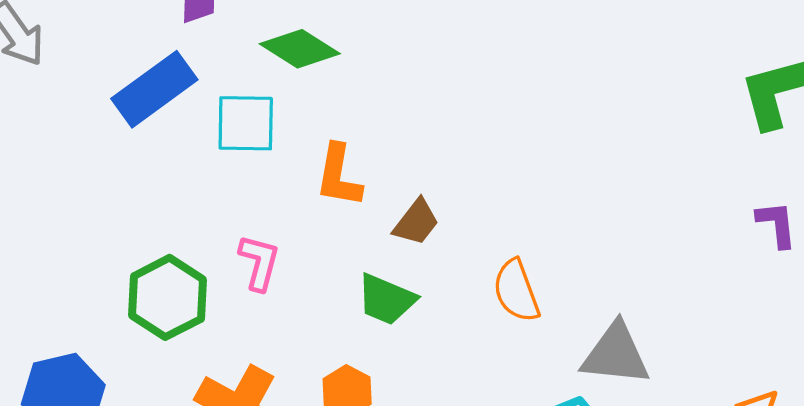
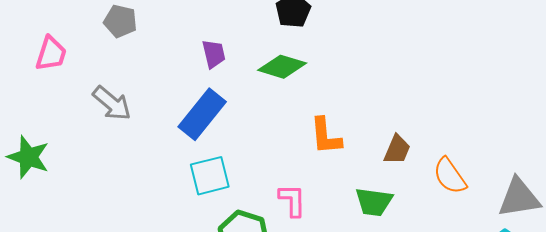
cyan square: (246, 123) -> (210, 176), moved
brown trapezoid: (416, 222) -> (397, 150), moved

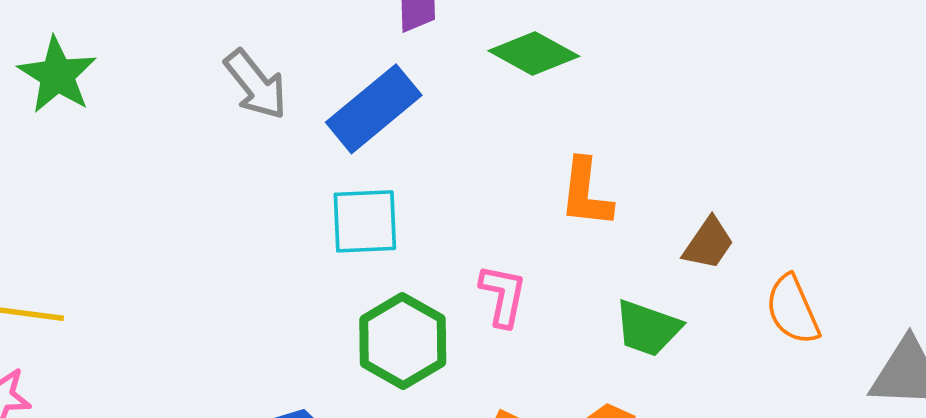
gray arrow: (112, 103) -> (256, 85), moved
green star: (28, 157) -> (57, 75), moved

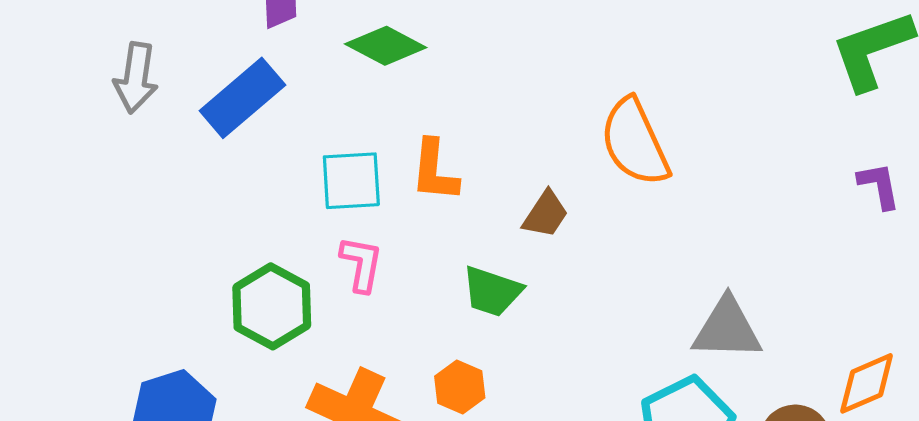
gray arrow: (256, 85) -> (136, 78), turned 48
cyan square: (365, 221) -> (351, 181), moved
orange semicircle: (793, 310) -> (635, 142), moved, size x1.4

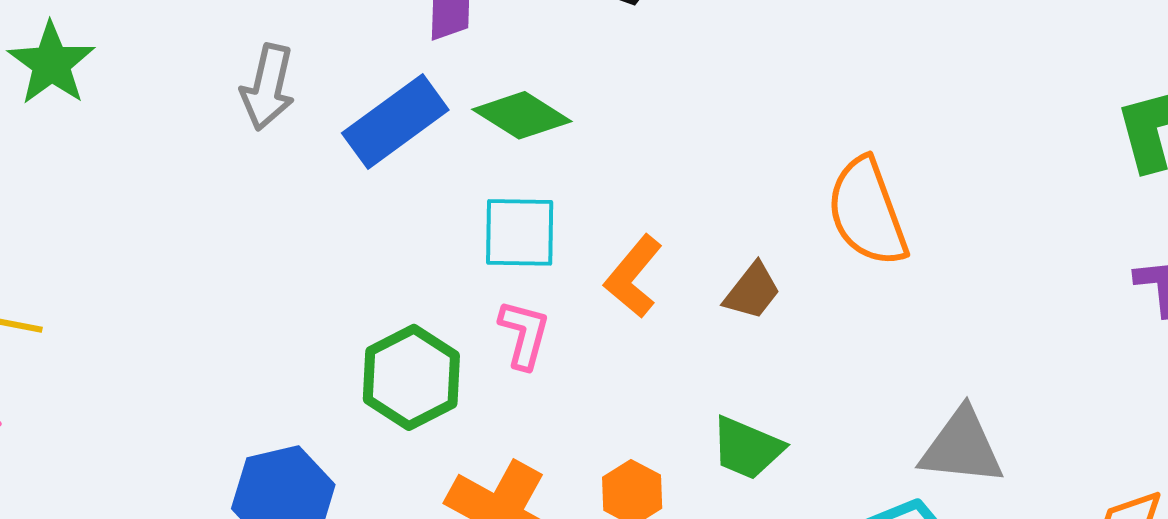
green diamond: (386, 46) -> (522, 115), moved
orange L-shape: (435, 171) -> (633, 276), moved, turned 30
green trapezoid: (492, 291) -> (747, 448), moved

